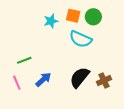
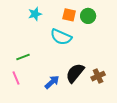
cyan star: (51, 21) -> (35, 14), moved
cyan semicircle: (81, 39) -> (61, 37), moved
blue arrow: (43, 79) -> (52, 82), moved

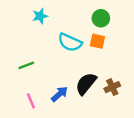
orange square: (69, 15) -> (97, 41), moved
pink line: (16, 78) -> (31, 101), moved

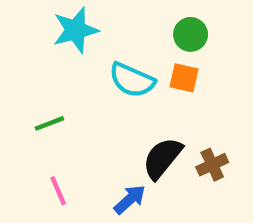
cyan star: (40, 16) -> (75, 30), size x1.5
blue arrow: (60, 94) -> (130, 199), moved

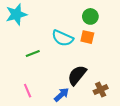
cyan star: (75, 30) -> (16, 14), moved
green line: (49, 123) -> (33, 54), moved
brown cross: (212, 165) -> (101, 90), moved

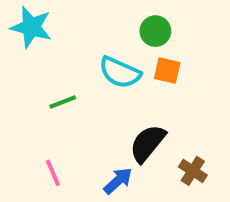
cyan star: (16, 14) -> (31, 27), turned 30
green circle: (90, 16) -> (155, 31), moved
brown cross: (101, 90) -> (193, 171), turned -32

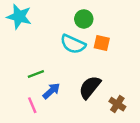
green circle: (155, 31) -> (84, 19), moved
green line: (63, 102) -> (36, 74), moved
blue arrow: (118, 181) -> (51, 91), moved

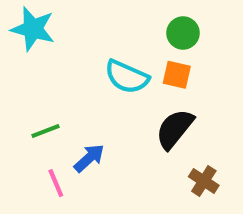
green circle: (84, 19) -> (183, 33), moved
green line: (36, 74) -> (45, 131), moved
black semicircle: (90, 87) -> (175, 129), moved

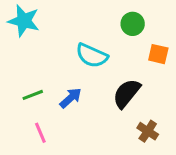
orange square: (177, 75) -> (158, 54), moved
blue arrow: (89, 158) -> (71, 98), moved

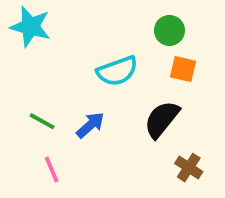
orange square: (158, 54) -> (183, 69), moved
cyan semicircle: (92, 56) -> (117, 71), turned -44
green line: (33, 95) -> (42, 121), turned 50

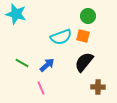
orange square: (183, 69) -> (83, 36), moved
brown cross: (189, 168) -> (98, 87), turned -32
pink line: (52, 169) -> (41, 88), moved

